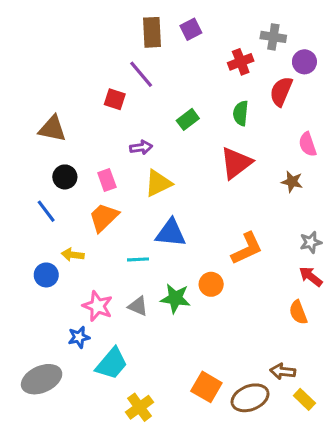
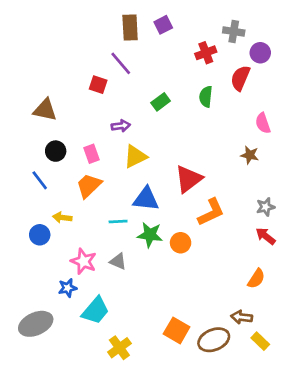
red triangle: (236, 163) -> (189, 179), moved
green star: (175, 298) -> (150, 235), moved
orange semicircle: (298, 312) -> (256, 279), moved, turned -126

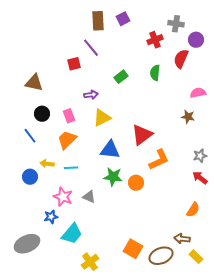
red square: (98, 85) -> (74, 64), turned -32
pink semicircle: (263, 123) -> (198, 93), turned 98
cyan line: (118, 221) -> (71, 168), moved

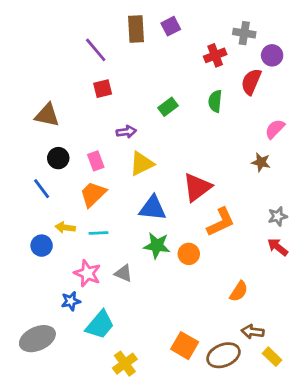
purple line: (91, 48) -> (96, 50), moved
pink semicircle: (198, 93) -> (275, 129), turned -35
orange semicircle: (193, 210) -> (239, 291), moved

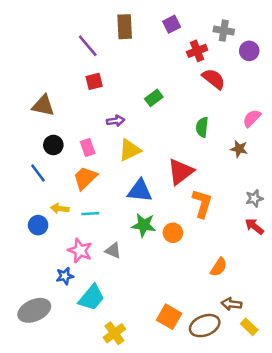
purple square: (171, 26) -> (172, 24), moved
red semicircle: (251, 82) -> (214, 79), moved, turned 105
green semicircle: (215, 101) -> (202, 127), moved
orange L-shape: (221, 222) -> (202, 203), turned -48

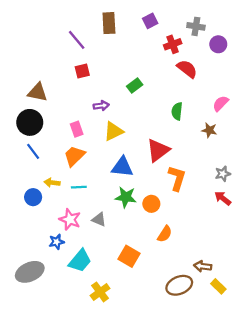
black circle: (53, 145) -> (30, 122), moved, size x1.5
orange semicircle: (219, 267) -> (165, 234), moved
orange square: (169, 317) -> (129, 256), moved

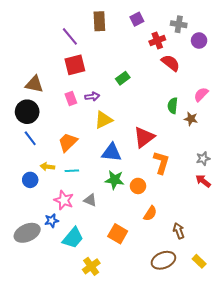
red square: (82, 71) -> (75, 65), size x1.5
green semicircle: (177, 111) -> (173, 106), moved
pink rectangle: (77, 129) -> (71, 98), moved
brown arrow: (203, 266) -> (179, 231), moved, turned 63
gray ellipse: (30, 272) -> (27, 233), moved

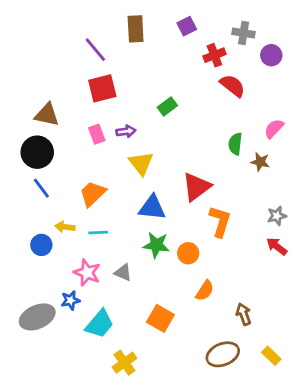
yellow triangle: (103, 120) -> (141, 163), turned -42

